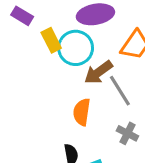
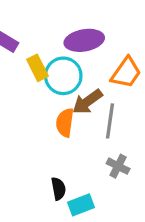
gray line: (120, 91) -> (110, 121), turned 40
orange semicircle: (82, 112) -> (65, 123), moved

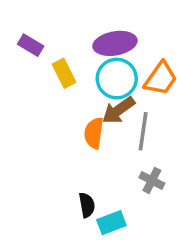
cyan circle: (63, 76) -> (117, 79), moved

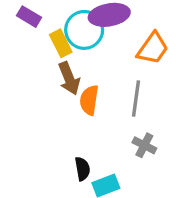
cyan circle: (117, 79) -> (84, 30), moved
brown arrow: (118, 110) -> (69, 78), moved, turned -76

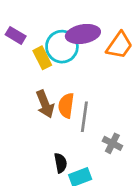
orange trapezoid: (153, 48) -> (119, 45), moved
brown arrow: (69, 78) -> (45, 104), moved
gray line: (136, 98) -> (84, 117), moved

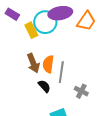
black semicircle: (61, 163) -> (44, 86), moved, turned -32

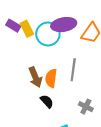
yellow rectangle: (31, 30) -> (27, 29), moved
gray line: (61, 72) -> (73, 70), moved

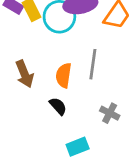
brown arrow: (35, 77) -> (25, 74), moved

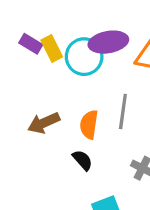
brown arrow: (25, 74) -> (44, 123), turned 88

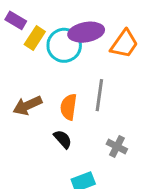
purple rectangle: (31, 44) -> (16, 20), moved
yellow rectangle: (52, 49) -> (35, 38), turned 60

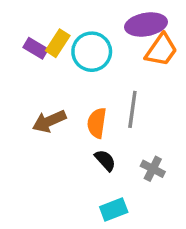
purple rectangle: (16, 20) -> (36, 48), moved
purple ellipse: (86, 32) -> (146, 25), moved
black semicircle: (63, 139) -> (105, 160), moved

